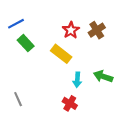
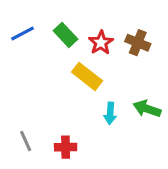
brown cross: (97, 30) -> (138, 43), turned -35
green rectangle: (26, 43) -> (66, 35), moved
red cross: (70, 103) -> (66, 147), moved, turned -32

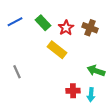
cyan arrow: (110, 113) -> (91, 95), moved
gray line: (26, 141) -> (17, 72), moved
red cross: (66, 147) -> (73, 91), moved

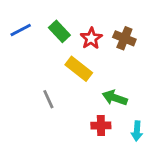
green arrow: (96, 71) -> (115, 98), moved
gray line: (17, 72) -> (48, 99), moved
cyan arrow: (91, 95) -> (137, 131), moved

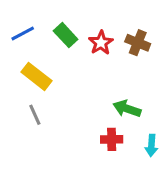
yellow rectangle: (79, 69) -> (36, 76), moved
gray line: (48, 99) -> (35, 115), moved

